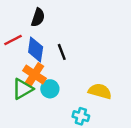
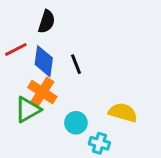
cyan circle: (50, 89) -> (76, 123), moved

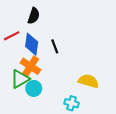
cyan circle: (76, 123) -> (34, 88), moved

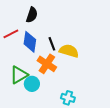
orange cross: (31, 66) -> (47, 64), moved
yellow semicircle: (88, 81) -> (69, 51), moved

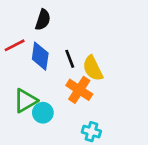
yellow semicircle: (69, 51) -> (93, 68), turned -132
orange cross: (47, 64) -> (79, 90), moved

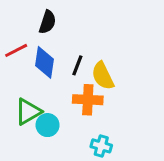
black line: (70, 59) -> (77, 65), turned 42
orange cross: (79, 90) -> (88, 100), turned -30

